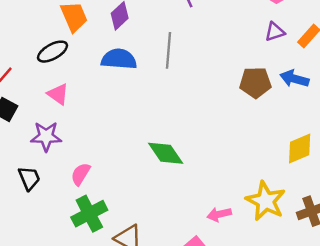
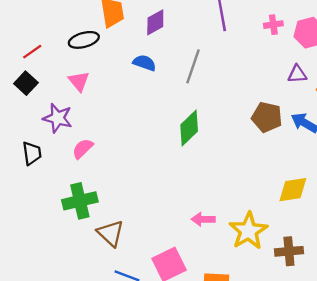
blue semicircle: (119, 59) -> (144, 63), size x0.7
green diamond: (166, 153) -> (189, 128), moved, turned 66
pink semicircle: (81, 174) -> (83, 149), moved
pink arrow: (219, 214) -> (203, 219), moved

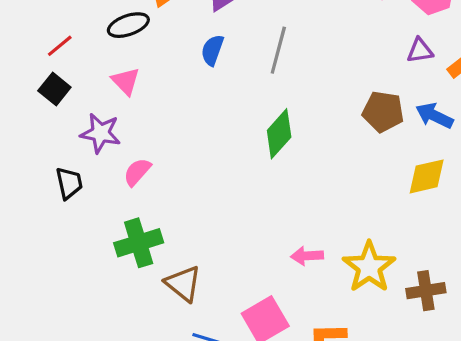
blue semicircle: (144, 63) -> (212, 50), turned -85
yellow diamond: (293, 190) -> (427, 176), moved

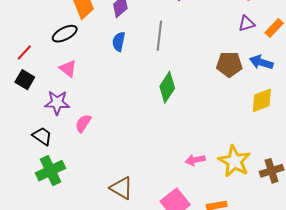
black trapezoid: (69, 183) -> (42, 136), turned -35
green cross: (139, 243) -> (51, 171), moved

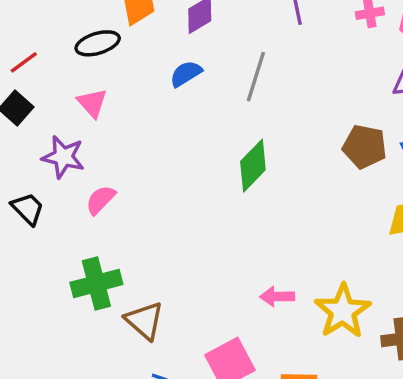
blue semicircle: (119, 42) -> (186, 74), turned 36
green cross: (51, 171) -> (96, 283), moved

